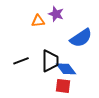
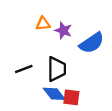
purple star: (56, 14) -> (63, 30), moved
blue diamond: (66, 69) -> (54, 94), moved

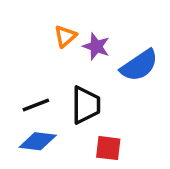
orange triangle: (43, 24) -> (65, 36), turned -35
blue diamond: (54, 94) -> (38, 141), moved, turned -45

